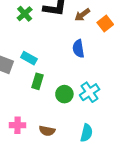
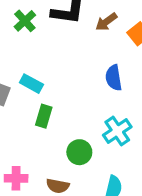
blue semicircle: (78, 49) -> (114, 78), moved
green circle: (64, 94) -> (79, 152), moved

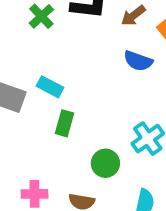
blue semicircle: (114, 78) -> (138, 61), moved, turned -60

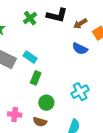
green circle: (105, 163) -> (46, 103), moved

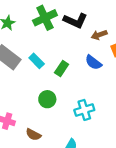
green cross: (30, 18) -> (45, 18), size x1.5
green rectangle: (36, 78) -> (62, 69), moved
green circle: (46, 103) -> (47, 99), moved

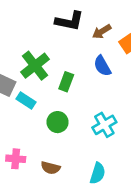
green cross: (45, 18) -> (35, 66), moved
cyan rectangle: (37, 61) -> (26, 101), moved
blue semicircle: (93, 62) -> (102, 66), turned 36

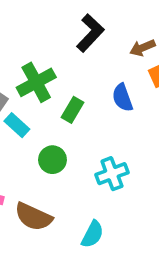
black L-shape: (70, 21) -> (90, 33), turned -68
brown arrow: (102, 32) -> (142, 48), moved
brown semicircle: (51, 168) -> (33, 217), size x1.5

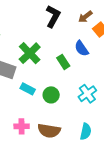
green rectangle: (73, 110) -> (63, 62), moved, turned -48
cyan rectangle: (17, 125) -> (28, 89), moved

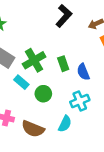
blue semicircle: (82, 48) -> (83, 72), moved
green cross: (30, 53) -> (34, 60), moved
cyan semicircle: (86, 132) -> (65, 124), moved

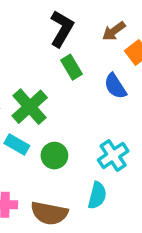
green rectangle: (63, 64) -> (72, 67), moved
blue semicircle: (83, 72) -> (115, 86), moved

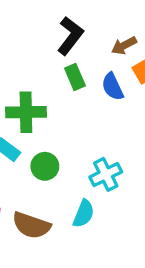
blue semicircle: (115, 86) -> (113, 87), moved
green cross: (30, 107) -> (26, 112), turned 33

